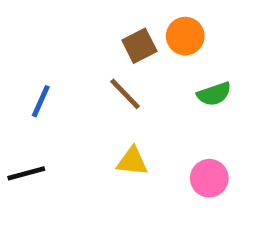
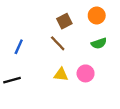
orange circle: (185, 36) -> (97, 15), moved
pink circle: (209, 178) -> (86, 73), moved

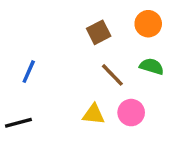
brown line: (58, 43) -> (112, 75), moved
green semicircle: (99, 43) -> (152, 66), turned -144

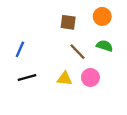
brown square: (99, 32) -> (68, 22), turned 35
black line: (18, 123) -> (27, 77), moved

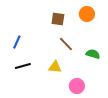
green semicircle: (105, 46) -> (93, 54), moved
pink circle: (90, 77) -> (77, 86), moved

